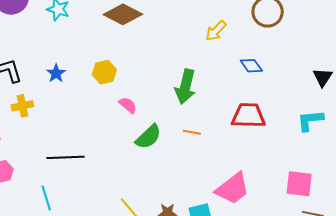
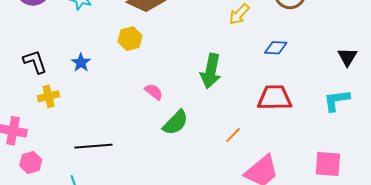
blue diamond: (251, 66) -> (276, 48), turned -50
yellow hexagon: (104, 72) -> (130, 39), moved
orange line: (192, 132) -> (233, 135), moved, turned -54

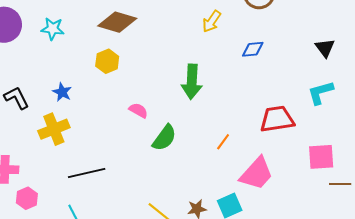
yellow cross: (48, 96) -> (54, 129), moved, size x1.4
red trapezoid: (275, 98) -> (277, 119), moved

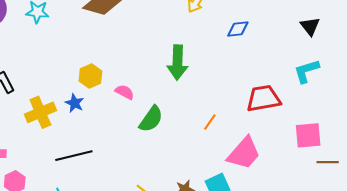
yellow hexagon: (107, 61) -> (90, 76), moved
blue star: (62, 92) -> (75, 103), moved

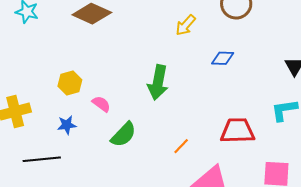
blue star: (75, 103) -> (67, 125), moved, turned 30

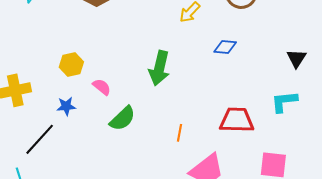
orange line: (181, 146) -> (180, 133), turned -36
black line: (42, 159) -> (40, 139), turned -45

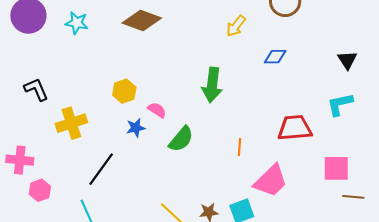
blue star: (66, 106) -> (136, 128), moved

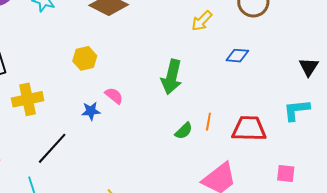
yellow hexagon: (124, 91) -> (85, 58), moved
green semicircle: (181, 139) -> (184, 131), moved, size x0.7
orange line: (239, 147) -> (208, 122), moved
pink square: (336, 168) -> (286, 173), size x0.7

